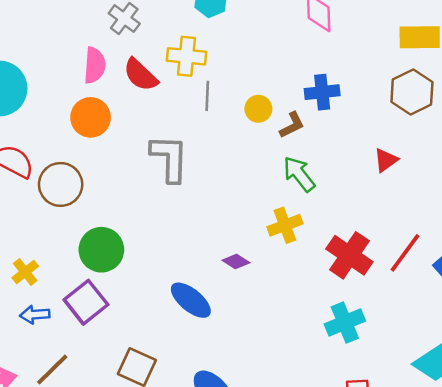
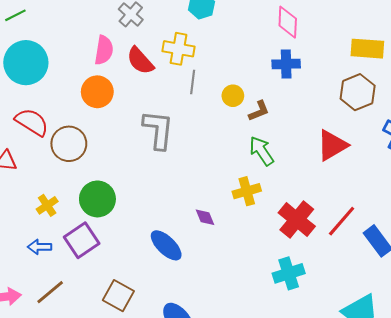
blue cross: (322, 92) -> (286, 64), moved
red triangle: (386, 160) -> (332, 145), size x1.6
purple diamond: (236, 262) -> (205, 217), turned 30
yellow cross: (25, 272) -> (47, 205), moved

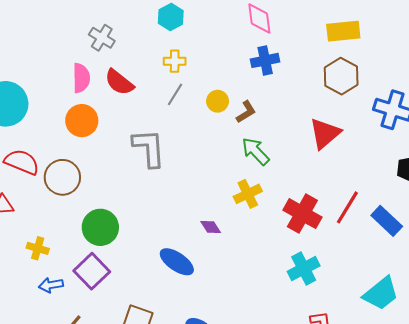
yellow cross: (178, 49) -> (175, 61), moved, size x0.7
gray line: (193, 82) -> (175, 94), turned 35
yellow cross: (47, 205) -> (38, 248), moved, turned -30

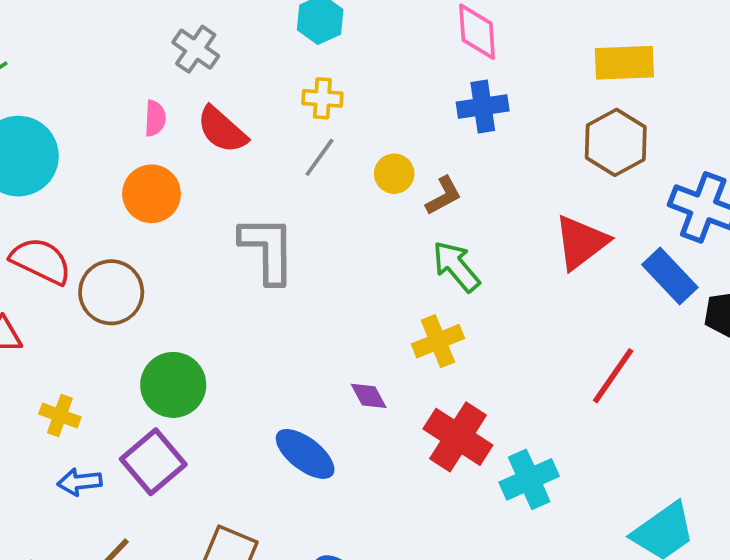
pink semicircle: (81, 78) -> (155, 118), size x0.7
red cross: (302, 214) -> (458, 437), moved
blue rectangle: (387, 221) -> (670, 276), moved

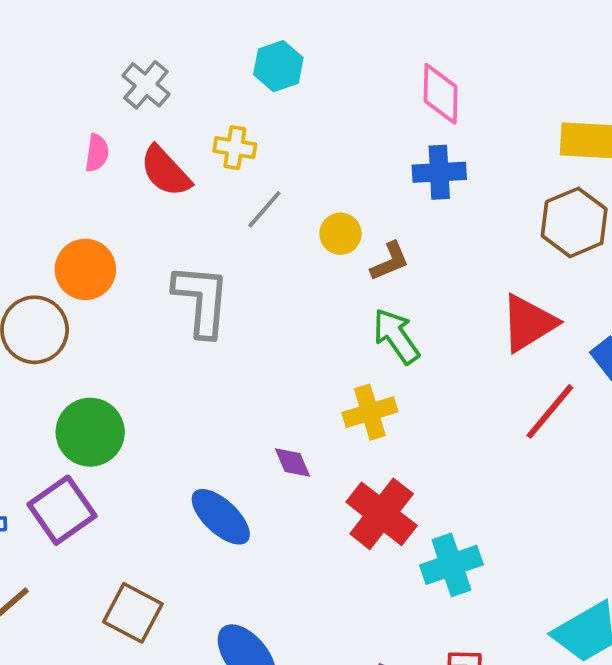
yellow cross: (322, 98) -> (235, 148), moved
orange circle: (152, 194) -> (85, 269), moved
red line: (613, 376) -> (550, 411), moved

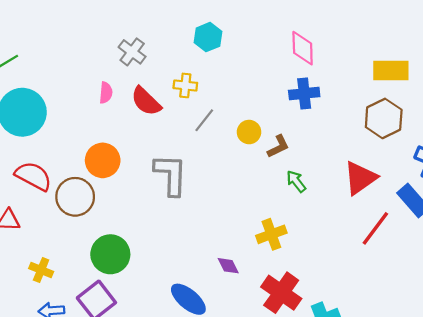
green arrow: (396, 336) -> (296, 181), moved, size x0.7

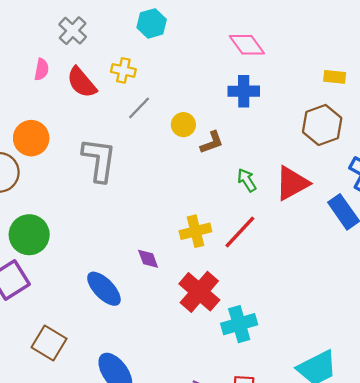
pink diamond: (303, 48) -> (247, 45), turned -40
yellow rectangle: (391, 71) -> (335, 77), size x0.6
green arrow: (296, 181) -> (247, 180), moved
red line: (375, 228) -> (240, 232), moved

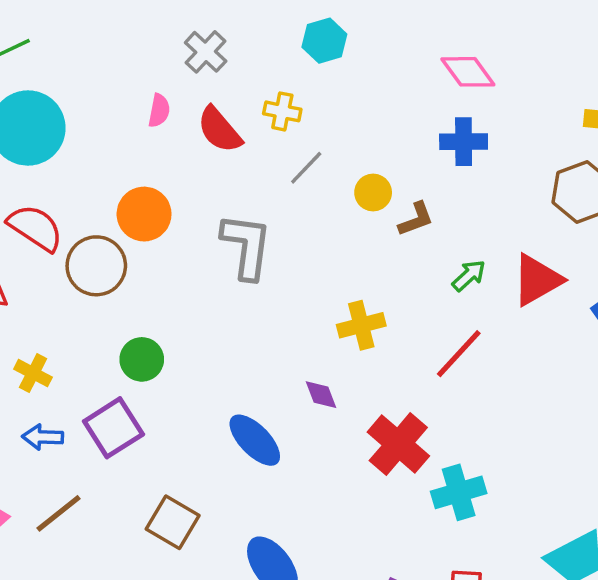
green arrow: (247, 180) -> (469, 276), turned 80
yellow cross: (195, 231) -> (361, 325), moved
green circle: (29, 235) -> (142, 359), size x0.7

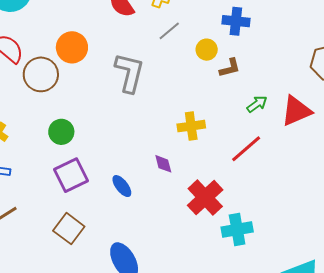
blue cross: (464, 142) -> (236, 21), moved
purple square: (113, 428) -> (71, 175), moved
blue ellipse: (255, 440) -> (122, 186), size x0.7

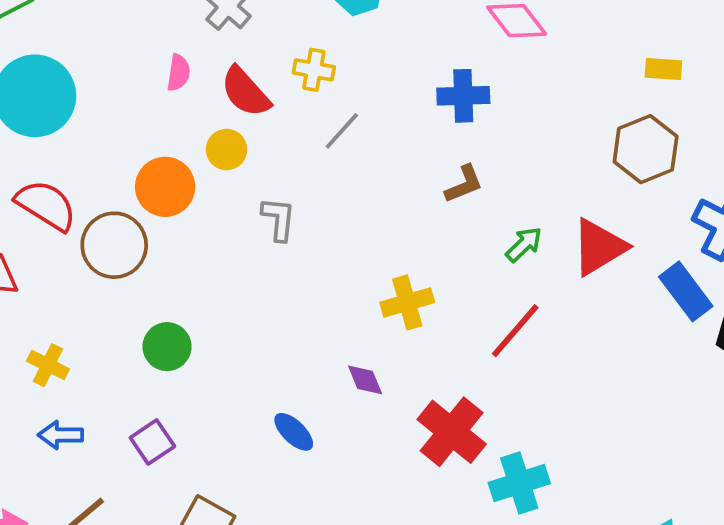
yellow circle: (207, 50) -> (227, 150), moved
gray L-shape: (129, 73) -> (279, 219), size x0.6
purple square: (71, 175) -> (152, 442), moved, size x0.7

